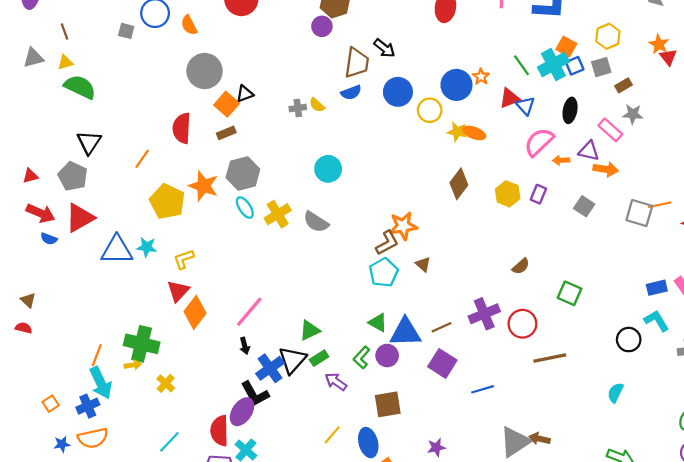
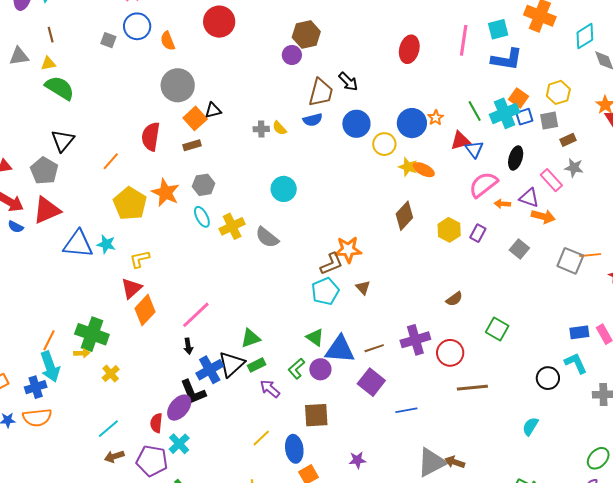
gray hexagon: (243, 173) -> (204, 185), size x0.7
red semicircle: (219, 431) -> (156, 423), size x0.7

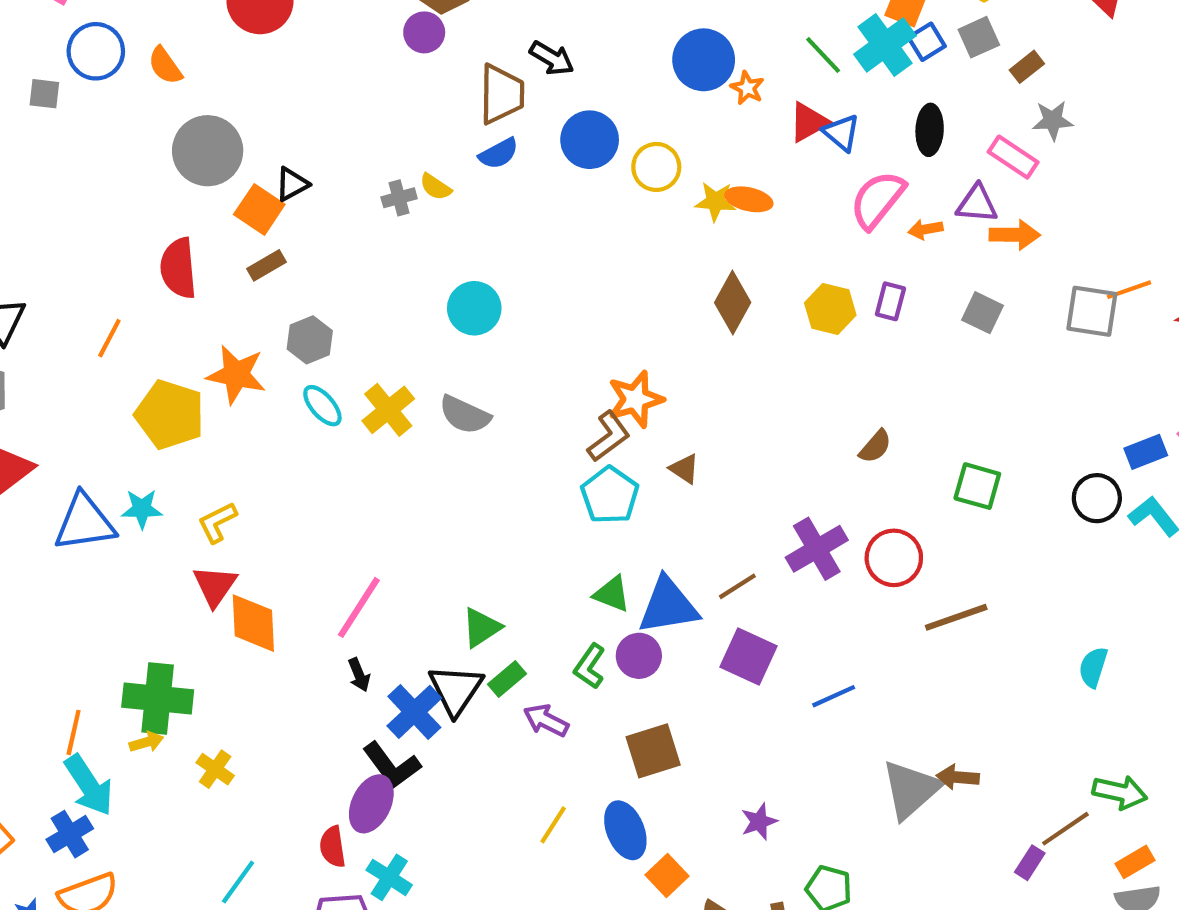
blue circle: (412, 123) -> (704, 60), moved
orange diamond: (145, 310) -> (253, 623), turned -32
black circle: (548, 378) -> (1097, 498), moved

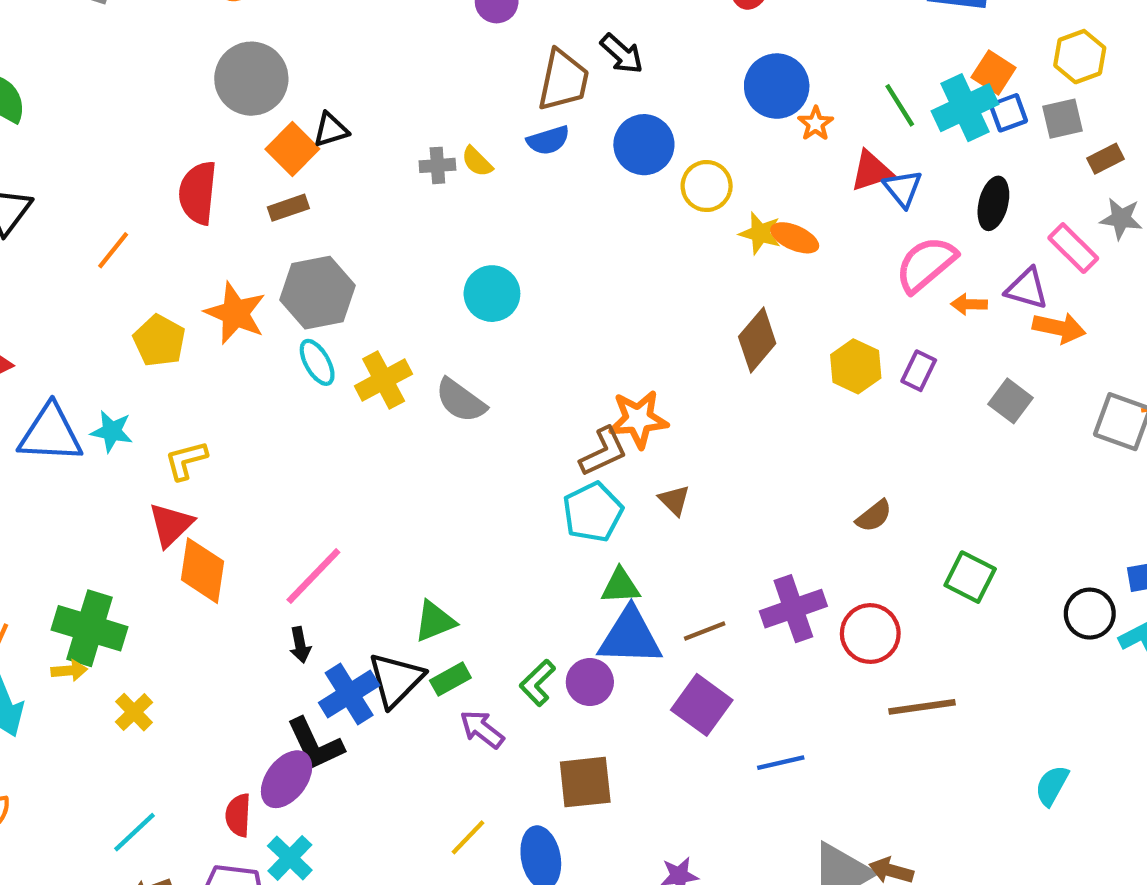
gray hexagon: (310, 340) -> (318, 293), size x1.5
yellow pentagon: (170, 415) -> (159, 341), size x0.7
green triangle: (612, 594) -> (620, 586), moved, turned -36

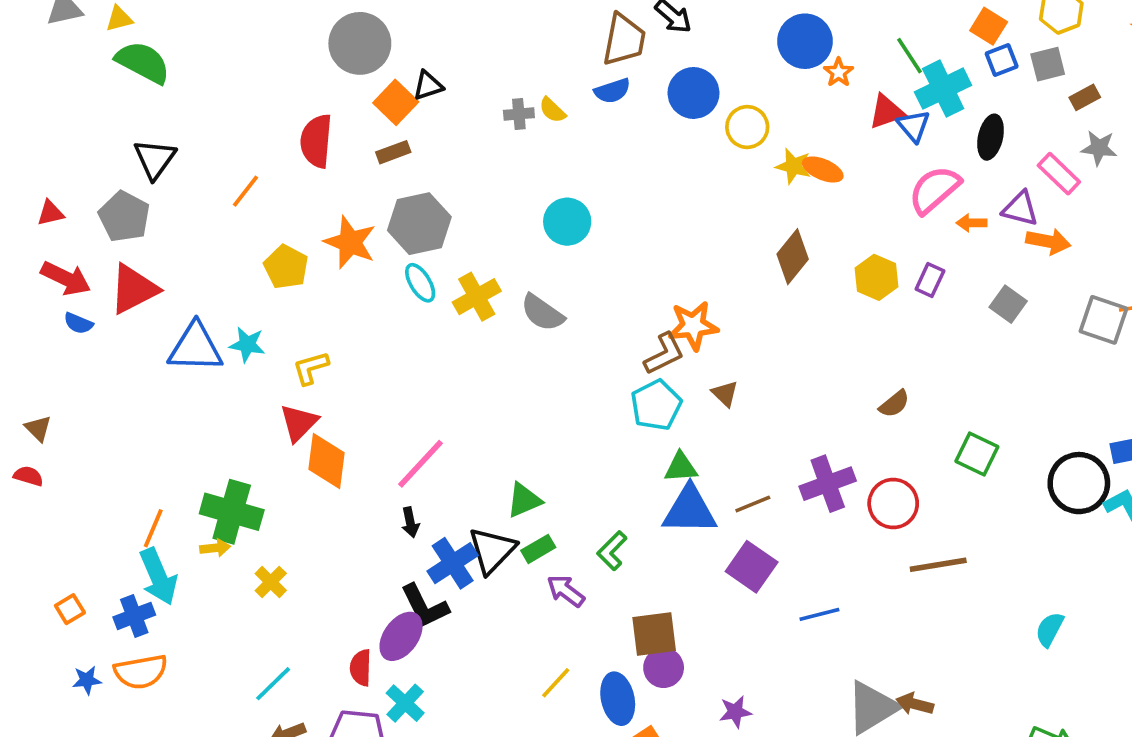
cyan cross: (965, 108) -> (943, 89), moved
black circle: (1090, 614) -> (1079, 483), size x1.4
purple circle: (590, 682) -> (664, 668), moved

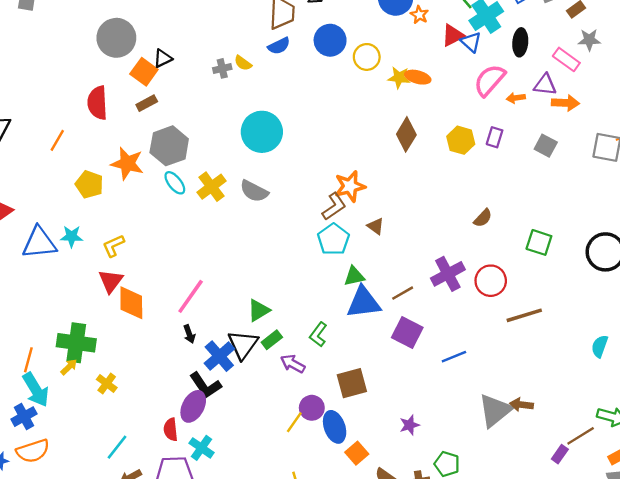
cyan circle: (567, 222) -> (262, 132), size x1.4
yellow arrow: (215, 548) -> (69, 367), turned -30
purple circle: (664, 668) -> (312, 408), moved

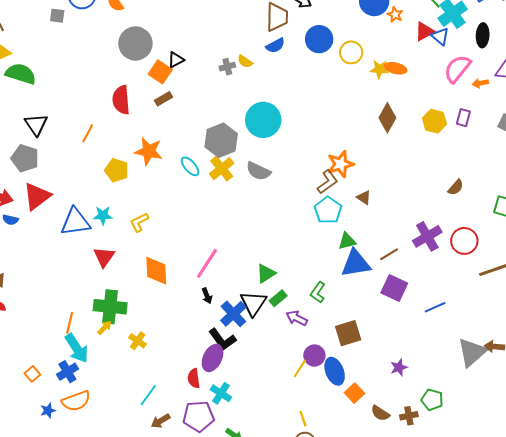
gray hexagon: (169, 146) -> (221, 140), moved
red triangle: (111, 281) -> (104, 257), moved

